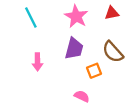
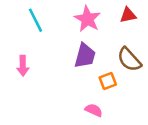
pink arrow: (37, 62) -> (23, 66), moved

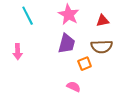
red triangle: (128, 15) -> (103, 21), moved
brown semicircle: (129, 59) -> (102, 47), turned -50

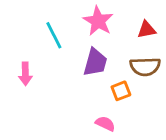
cyan line: (28, 16) -> (54, 35), moved

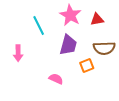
red triangle: (147, 30) -> (97, 19), moved
pink semicircle: (105, 124) -> (56, 79), moved

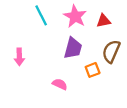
cyan line: (39, 26) -> (41, 15), moved
brown semicircle: (104, 48) -> (111, 51), turned 115

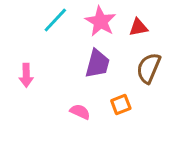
cyan line: (41, 15) -> (55, 20), turned 70
orange square: (93, 70) -> (121, 104), moved

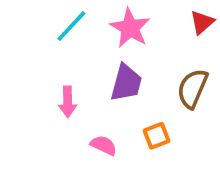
red triangle: (138, 27) -> (202, 22), moved, turned -30
pink arrow: (26, 75) -> (68, 102), moved

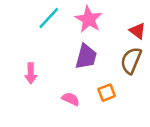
red triangle: (202, 22) -> (137, 31), moved, turned -42
pink arrow: (68, 102) -> (31, 73), moved

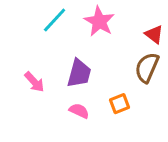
purple trapezoid: (86, 57) -> (79, 73), moved
pink arrow: (31, 73) -> (34, 82), turned -42

